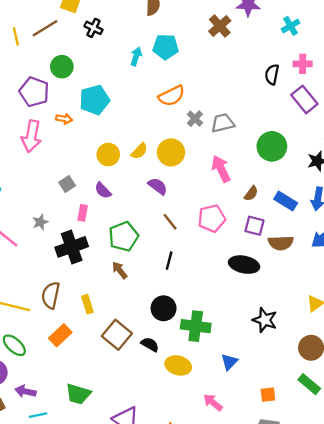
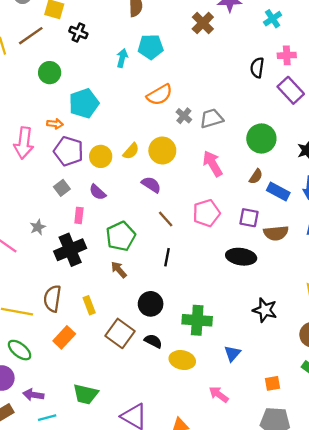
purple pentagon: (34, 92) -> (69, 151), moved
brown semicircle: (251, 193) -> (256, 176), moved
black circle: (164, 308) -> (151, 304), moved

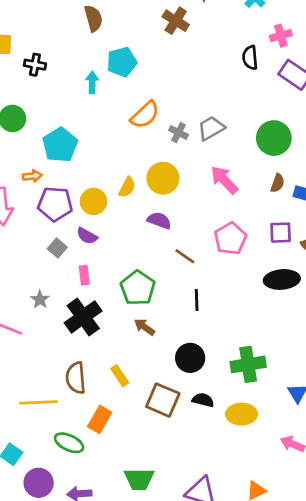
purple semicircle: (98, 192) -> (87, 236), moved
green ellipse: (20, 350) -> (69, 443), moved

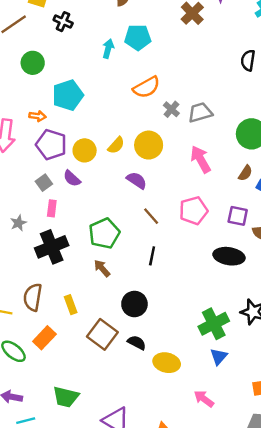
pink rectangle: (84, 275) -> (52, 208), moved
green cross: (248, 364) -> (214, 324), moved, turned -32

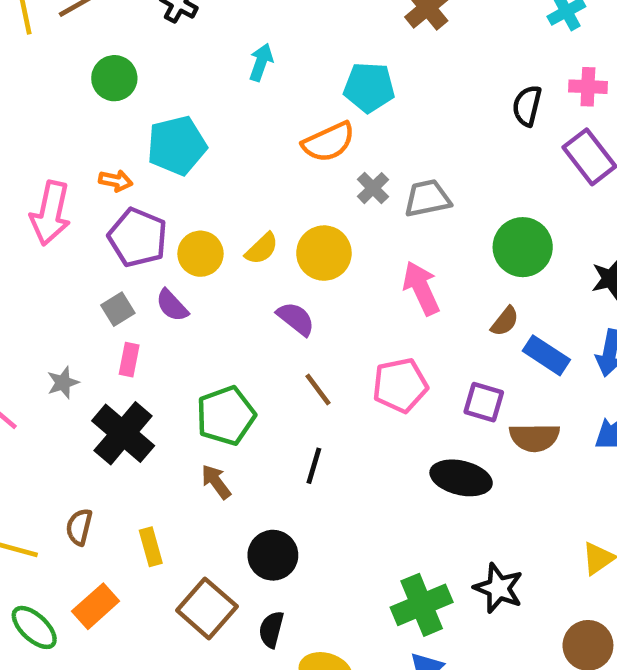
cyan pentagon: (138, 37) -> (369, 87), moved
black cross: (52, 247) -> (123, 433), turned -32
brown semicircle: (33, 297) -> (79, 527), size x0.7
black semicircle: (137, 343) -> (271, 629), turned -108

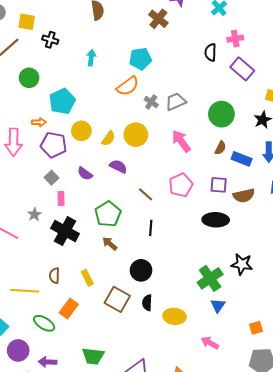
yellow circle: (200, 254) -> (81, 131), moved
purple semicircle: (172, 305) -> (85, 174), moved
purple semicircle: (296, 319) -> (118, 166), moved

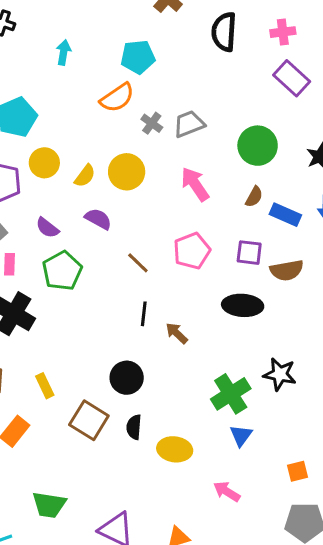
black semicircle: (211, 52) -> (224, 32), moved, size x1.4
green pentagon: (108, 214) -> (62, 271), moved
brown arrow: (110, 244) -> (177, 333), moved

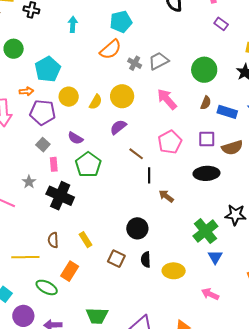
purple rectangle: (292, 78) -> (221, 24), size x0.6
purple semicircle: (98, 219) -> (118, 127), moved, turned -60
black line: (144, 314) -> (149, 175), moved
brown square: (89, 420) -> (116, 259), size x0.7

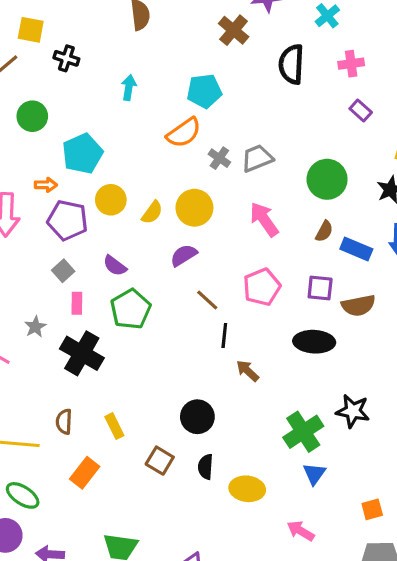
green ellipse: (47, 287) -> (23, 495), moved

